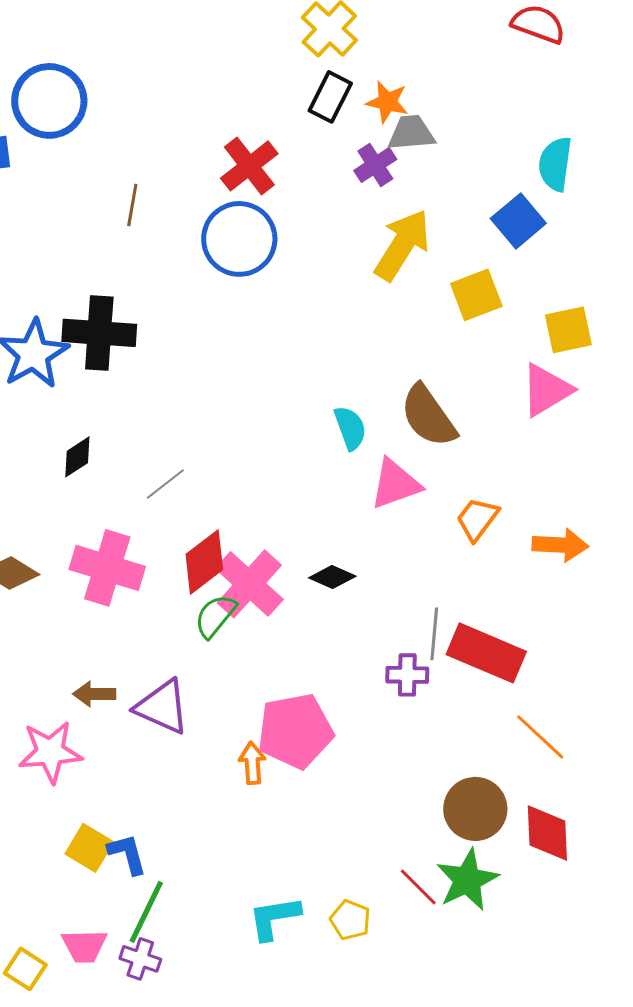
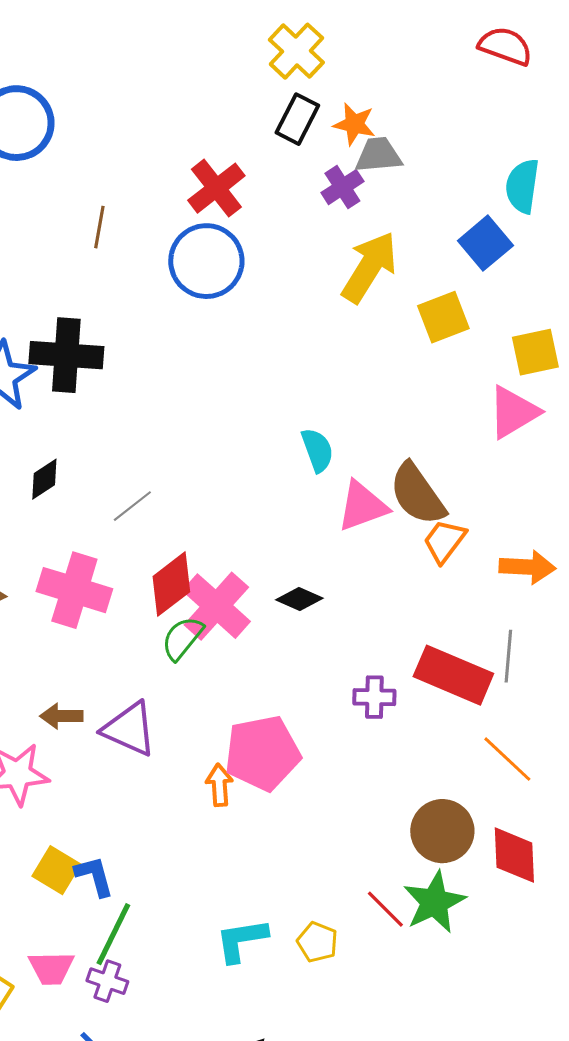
brown semicircle: (428, 416) -> (417, 494), moved
gray line: (434, 634) -> (508, 656), moved

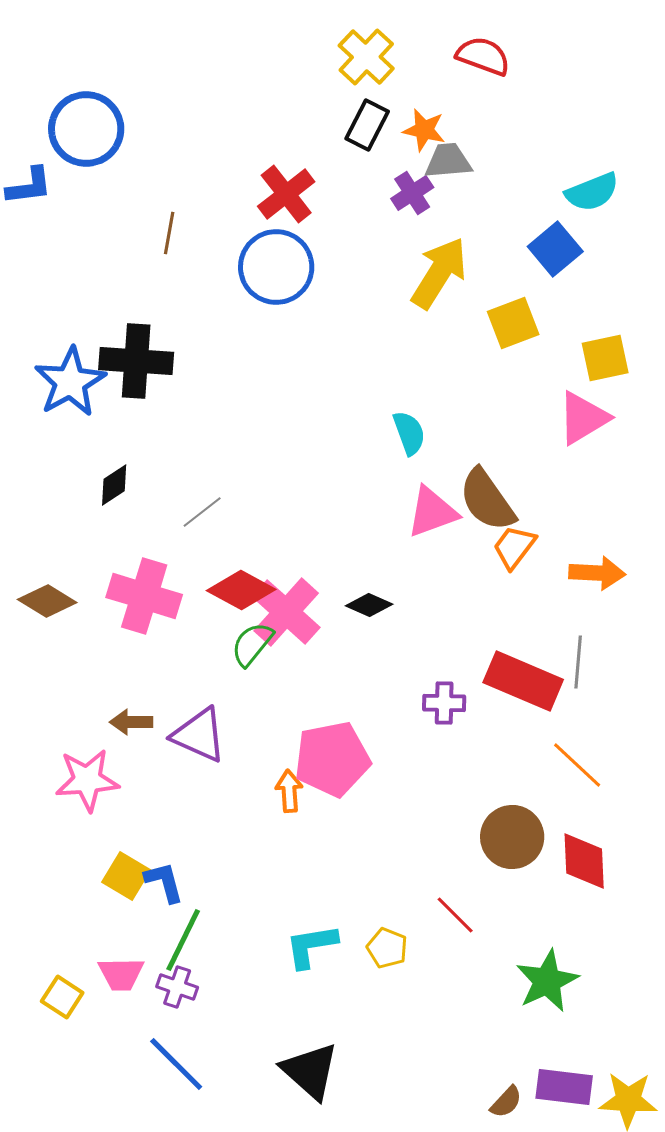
red semicircle: (505, 46) -> (483, 56), moved
cyan semicircle: (522, 186) -> (592, 192), turned -120
cyan semicircle: (317, 450) -> (409, 433), moved
red diamond: (171, 584) -> (241, 590), turned 66
green star: (434, 902) -> (547, 981), moved

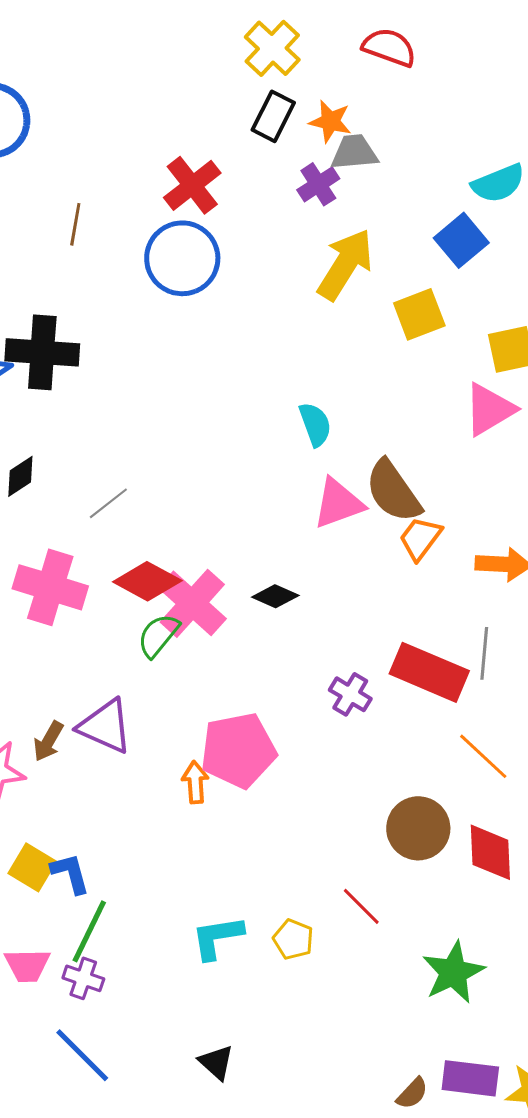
purple cross: (444, 703) -> (350, 694), turned 30
brown arrow: (131, 722) -> (48, 741), moved, turned -60
black triangle: (310, 1071) -> (216, 1062), size x0.6

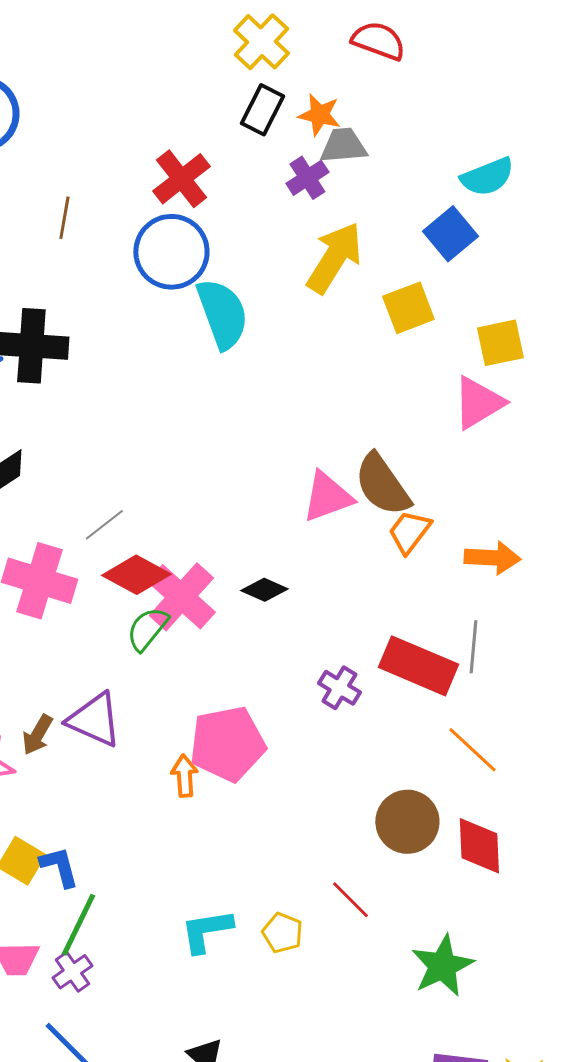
cyan semicircle: (315, 424) -> (222, 314), moved, size x1.6
gray line: (108, 503) -> (104, 525), moved
purple cross: (83, 978) -> (72, 972), turned 36

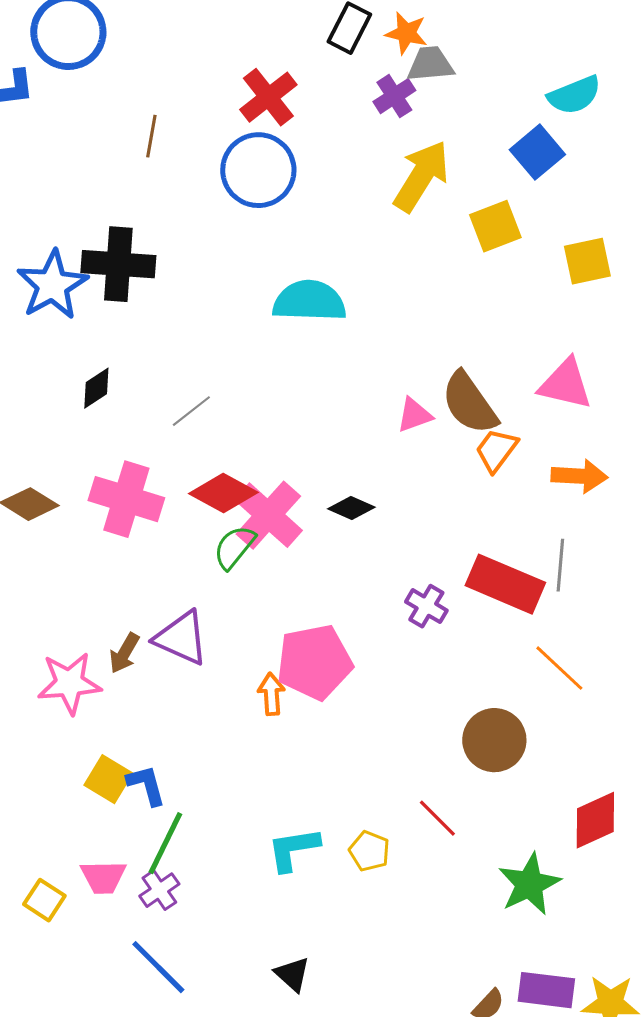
cyan semicircle: (222, 314) -> (309, 301), moved, turned -68
pink triangle: (478, 403) -> (565, 384), moved, turned 44
pink triangle: (327, 497) -> (414, 415), size x0.7
gray line: (104, 525) -> (191, 411), moved
red diamond: (479, 846) -> (595, 820), moved, turned 68

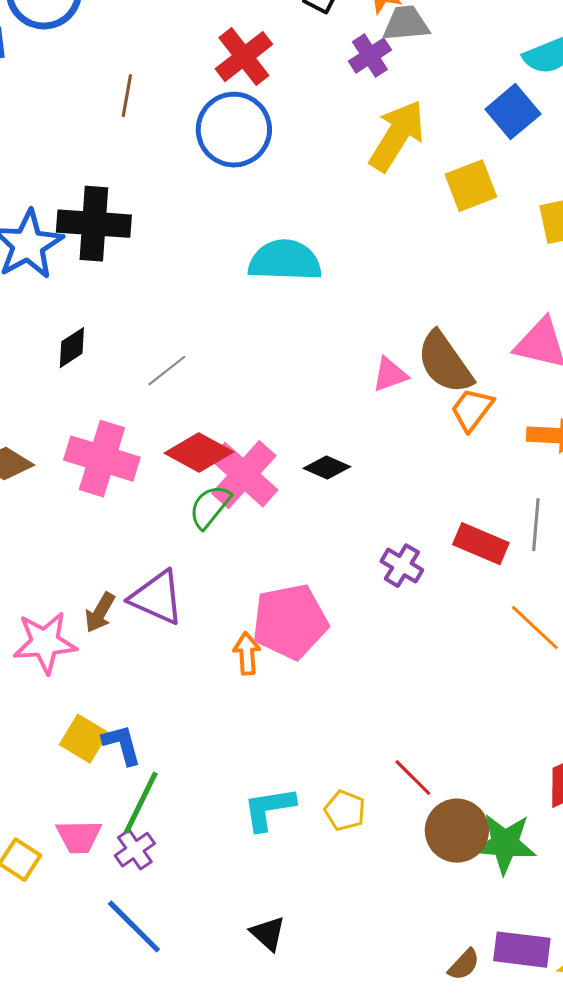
red rectangle: (505, 584) -> (481, 544), size x0.7
brown circle: (494, 740) -> (457, 831), moved
green star: (529, 884) -> (505, 844), turned 30

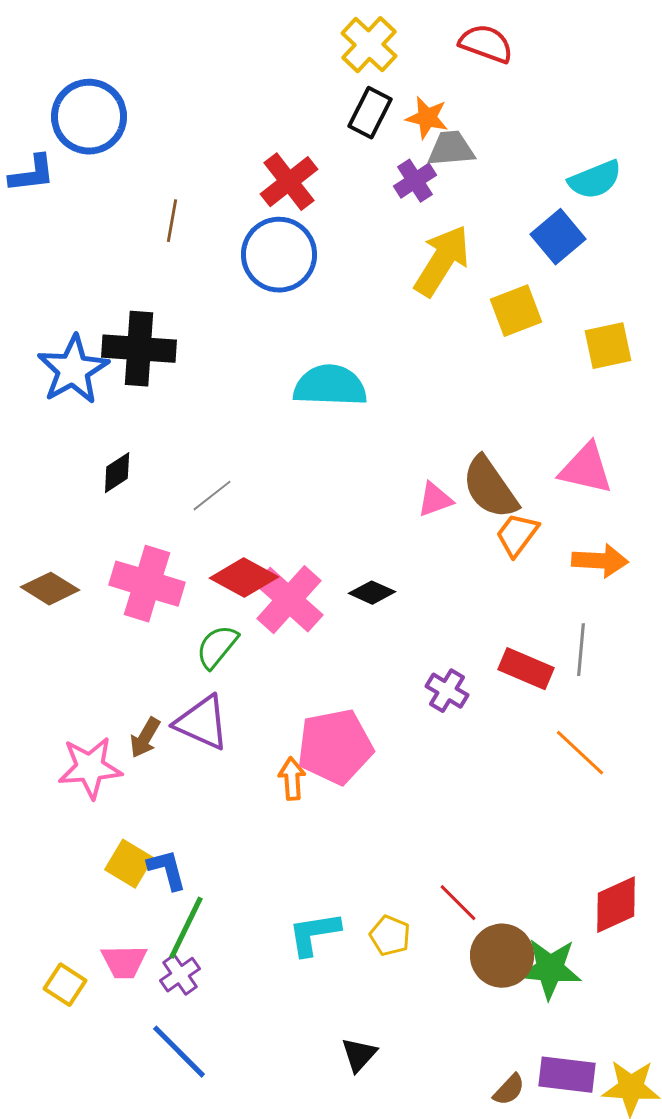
green semicircle: (210, 507) -> (217, 647), moved
black triangle: (268, 934) -> (359, 1055), moved, turned 30

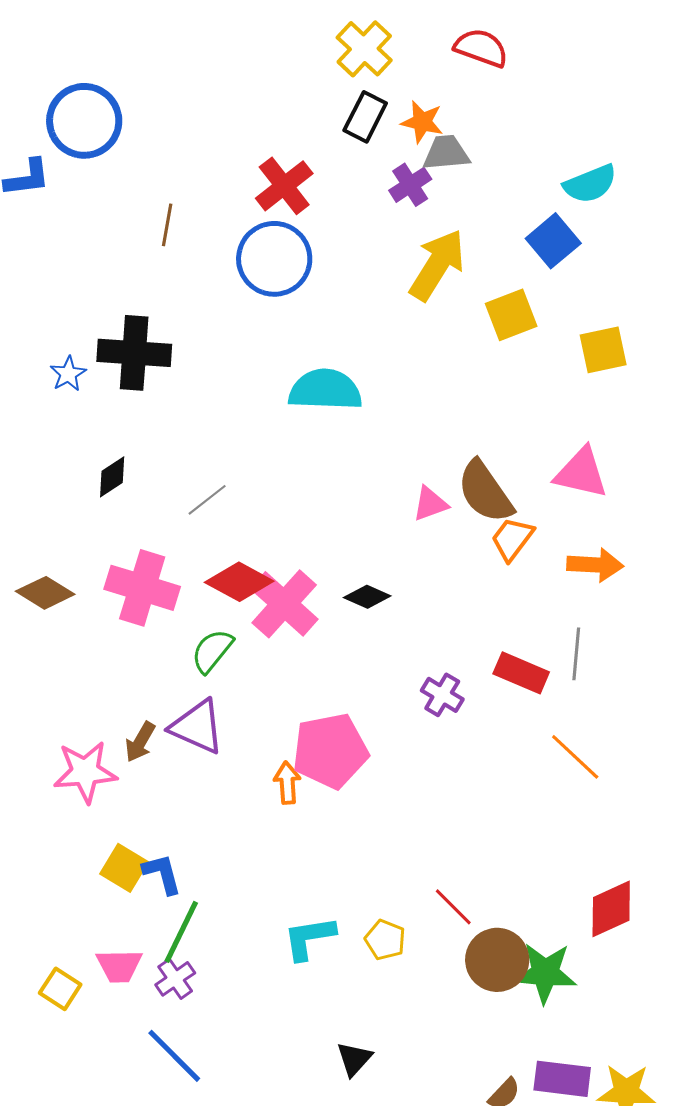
blue star: (73, 370) -> (68, 374), size x0.5

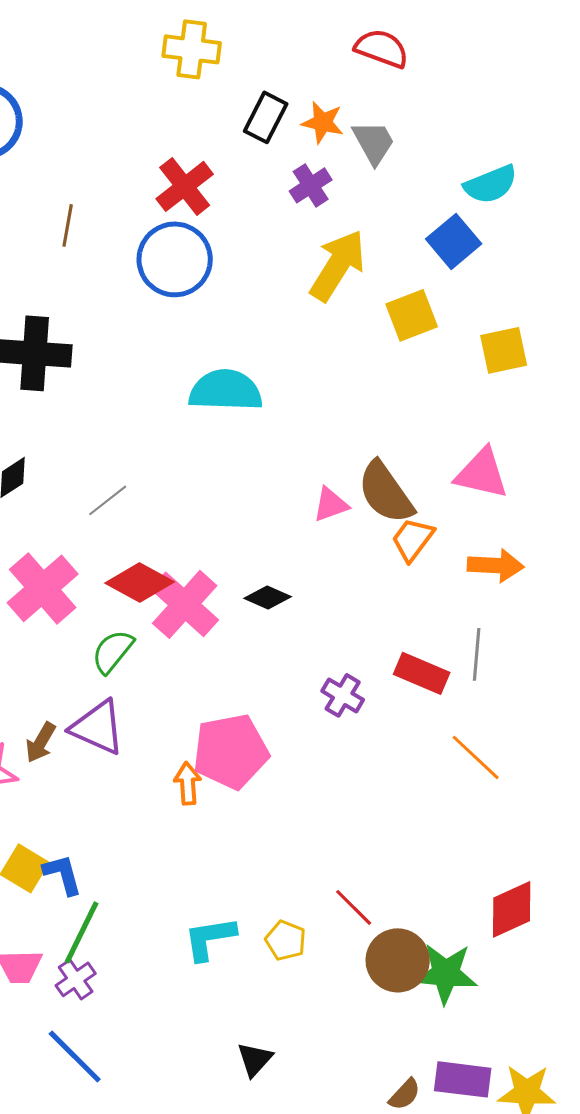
yellow cross: (364, 49) -> (192, 49), moved, turned -36
gray trapezoid: (446, 153) -> (374, 142), moved, turned 66
pink cross: (142, 588) -> (43, 588), turned 32

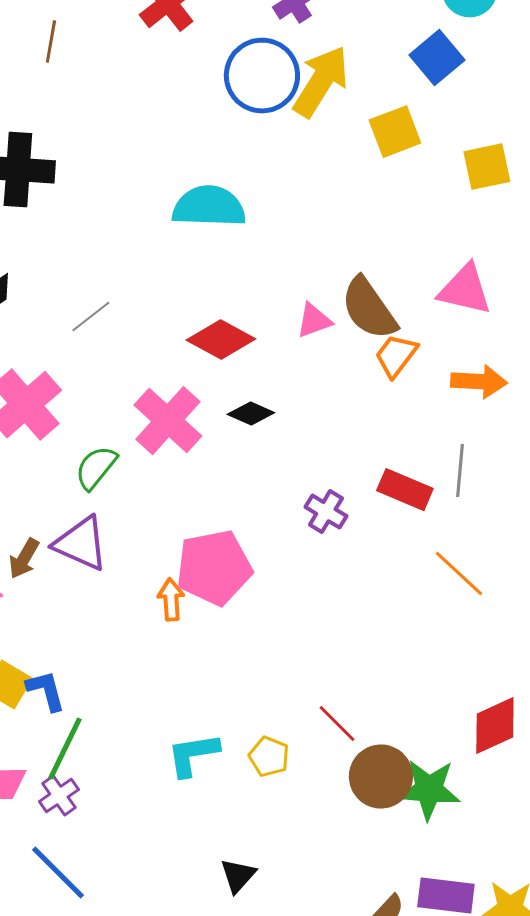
blue circle: (175, 259) -> (262, 76), moved
red diamond: (140, 582) -> (221, 340), moved

